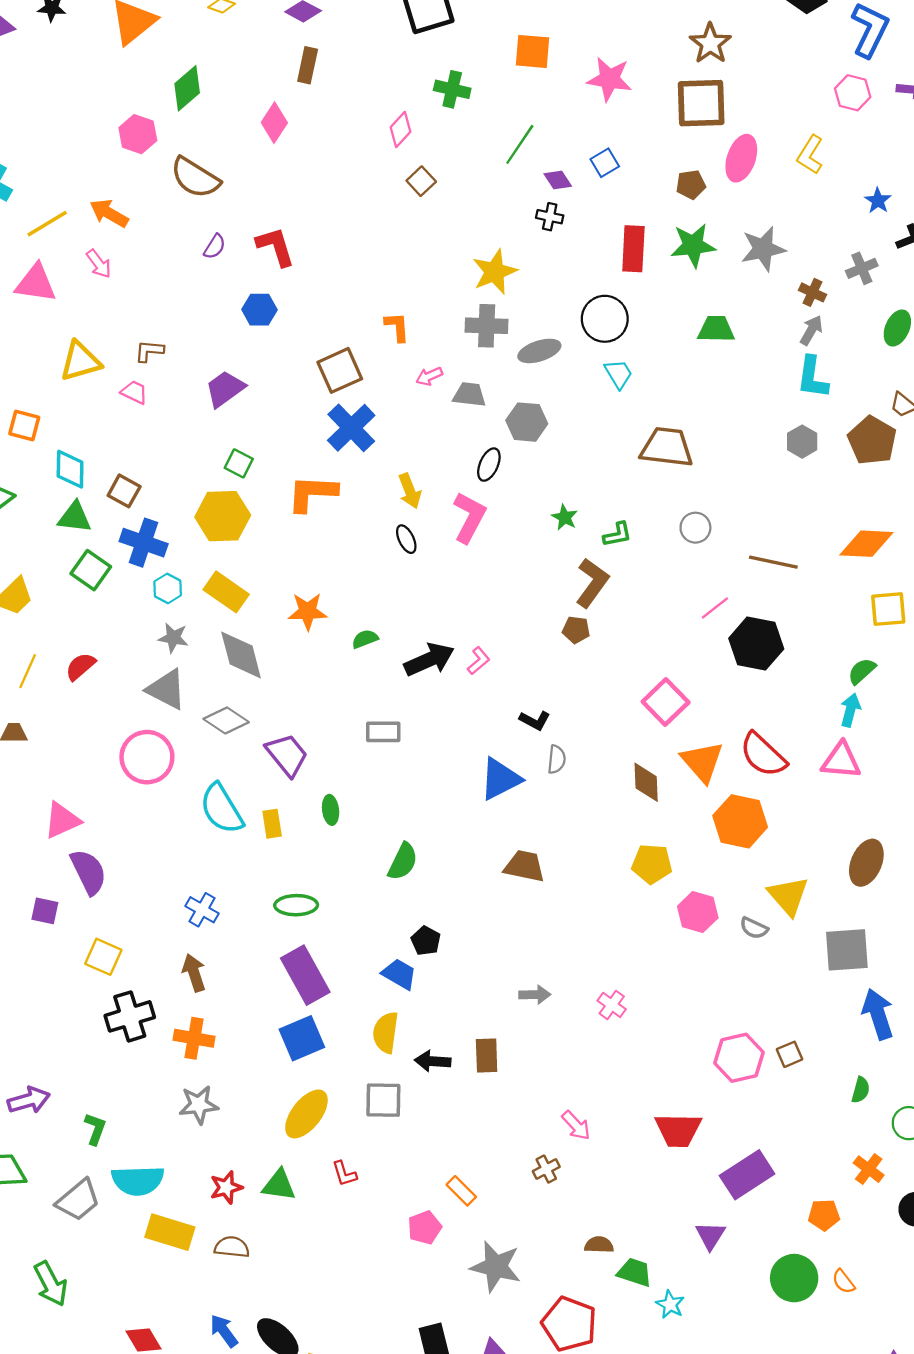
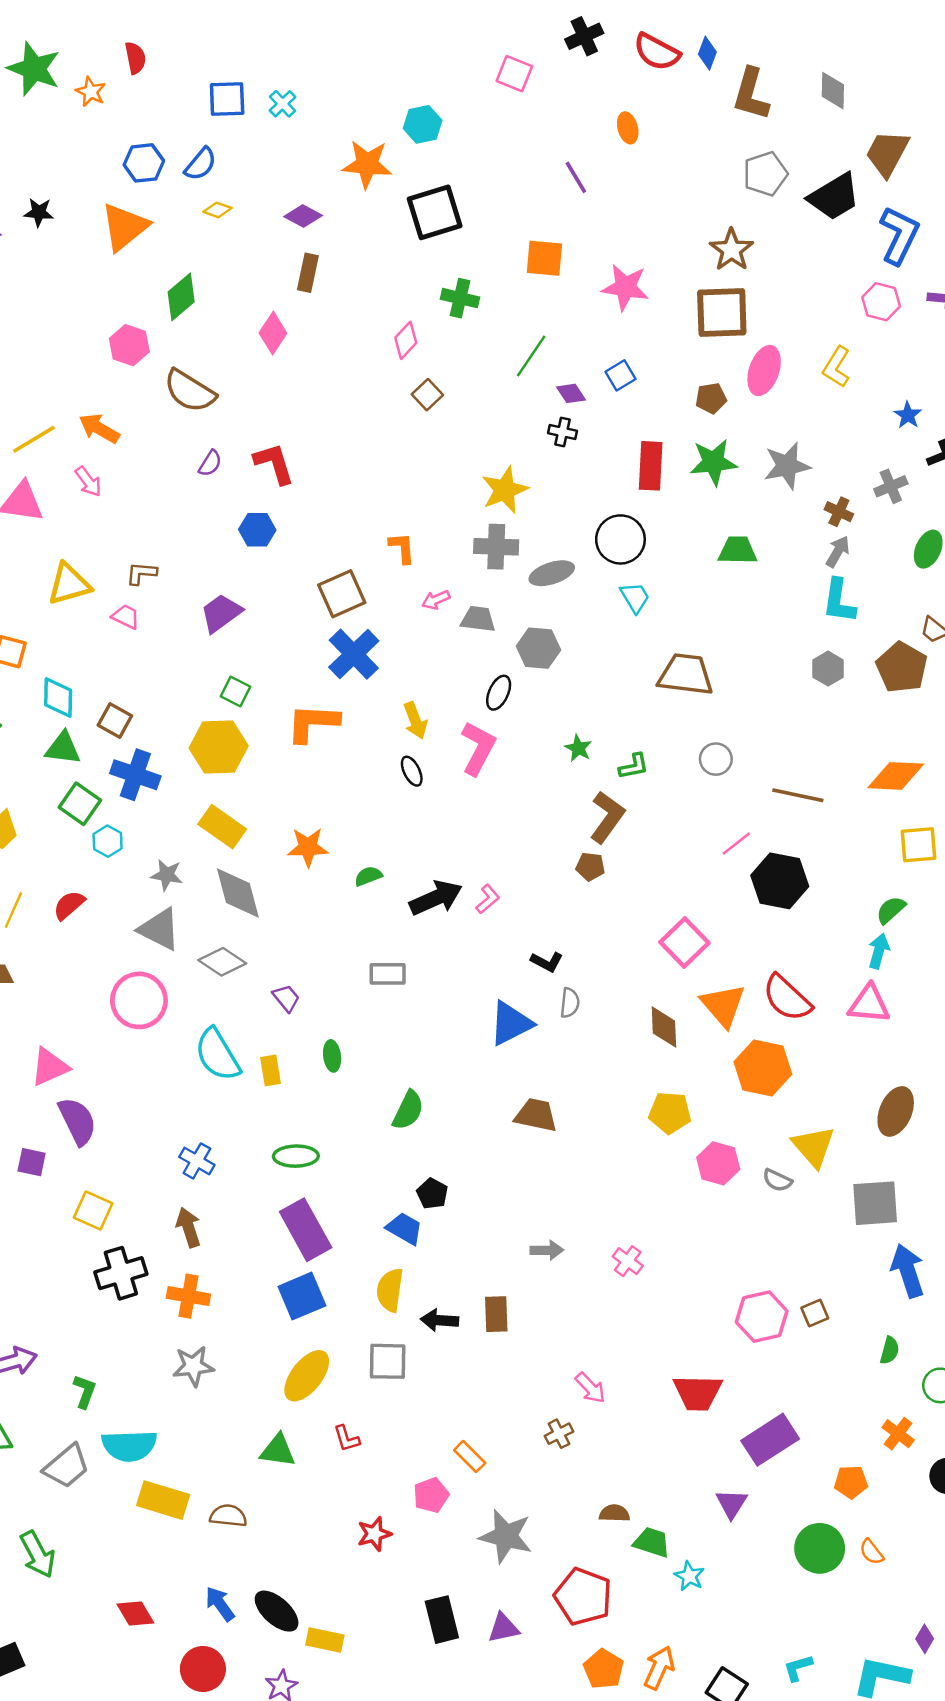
cyan hexagon: (168, 588) -> (108, 841), moved
purple trapezoid: (287, 755) -> (286, 998), size x0.6
red star: (226, 1187) -> (374, 1534), moved

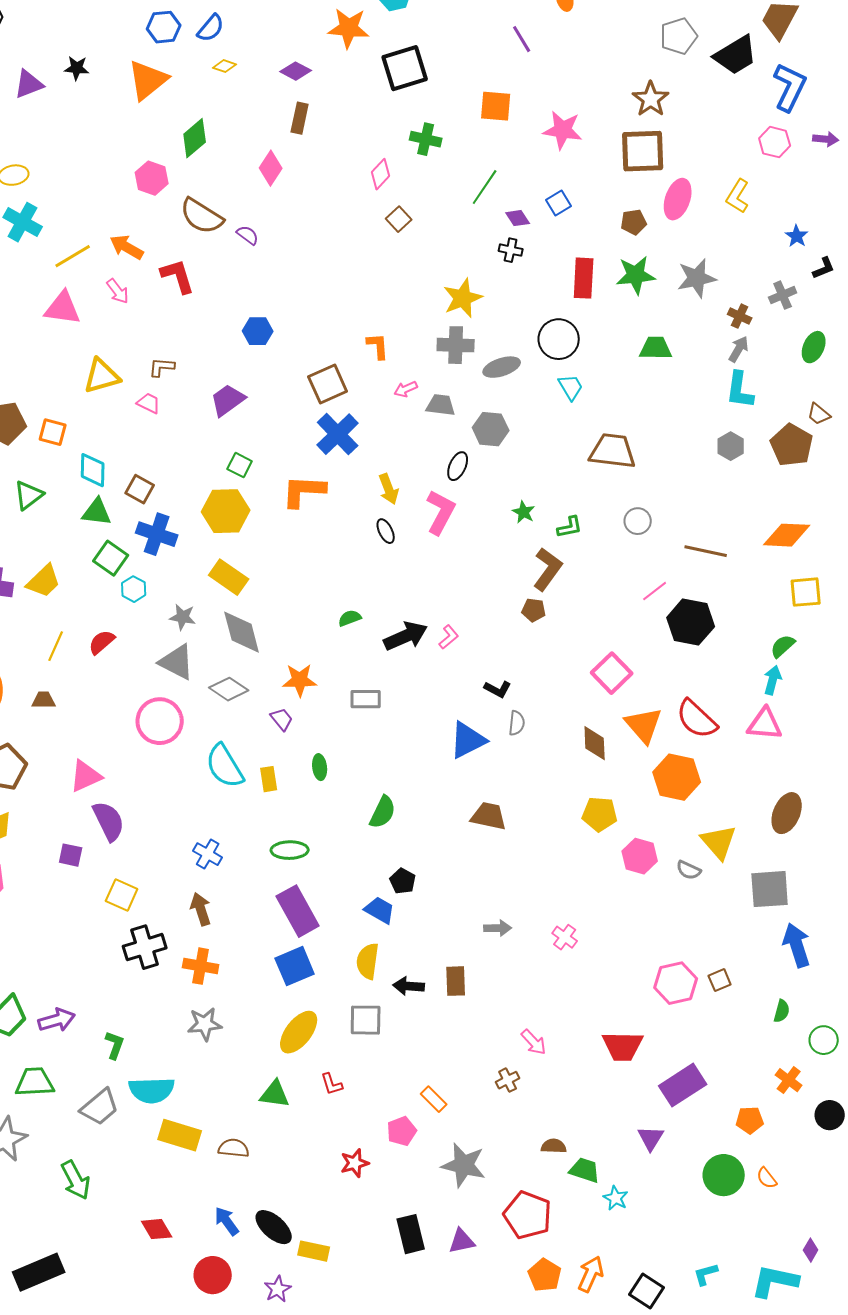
purple semicircle: (210, 463) -> (248, 235), moved, turned -85
red L-shape: (274, 463) -> (178, 276), moved
orange star: (308, 847) -> (300, 680), moved

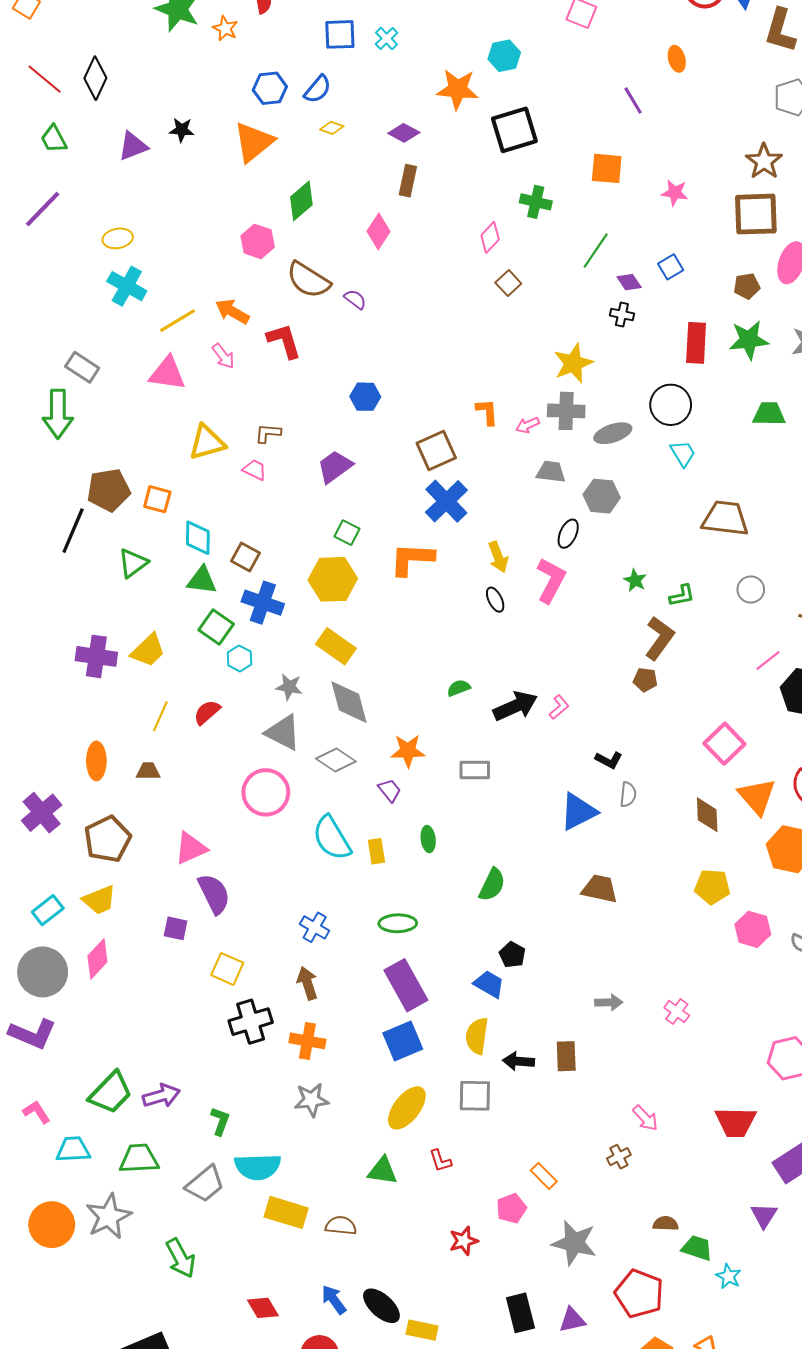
pink star: (563, 130) -> (675, 193), size x0.7
pink arrow: (406, 389) -> (528, 425), moved

